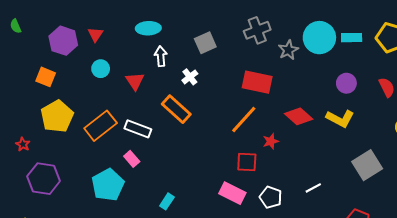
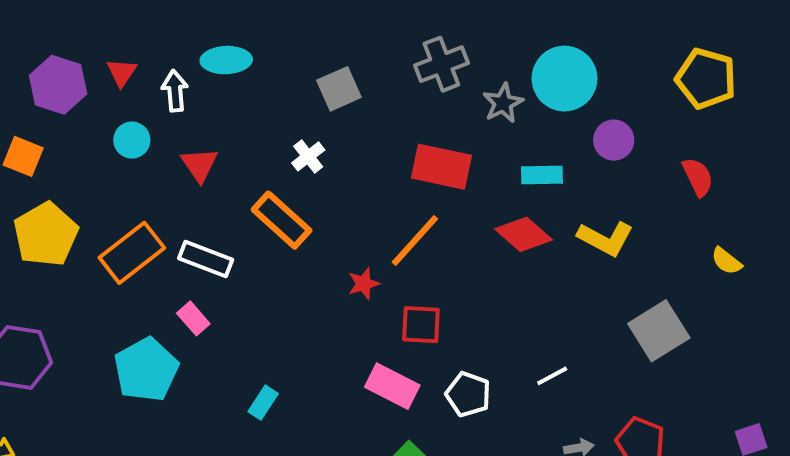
cyan rectangle: (352, 38) -> (542, 175), moved
white arrow: (161, 56) -> (175, 91), moved
purple circle: (346, 83) -> (614, 140), moved
red star: (271, 141) -> (364, 284), moved

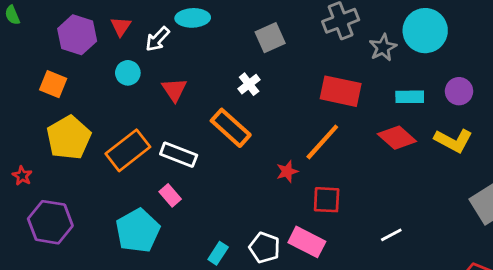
white arrow: (175, 91) -> (157, 39), turned -132
purple circle: (614, 140) -> (459, 91), moved
white line: (552, 376) -> (391, 235), moved
white pentagon: (468, 394) -> (265, 248), moved

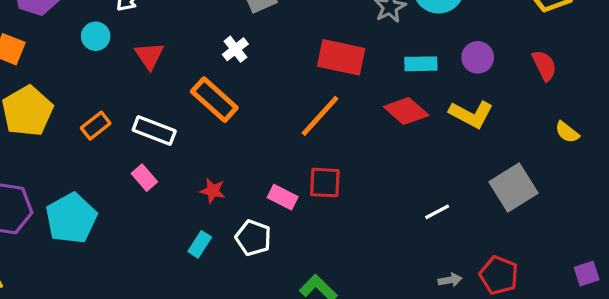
orange rectangle: (128, 150) -> (96, 126), size x0.6
red star: (287, 171) -> (213, 191), moved, turned 30
cyan pentagon: (138, 231) -> (71, 218), moved
white line: (391, 235) -> (437, 212), moved
pink rectangle: (307, 242) -> (283, 197), moved, size x0.7

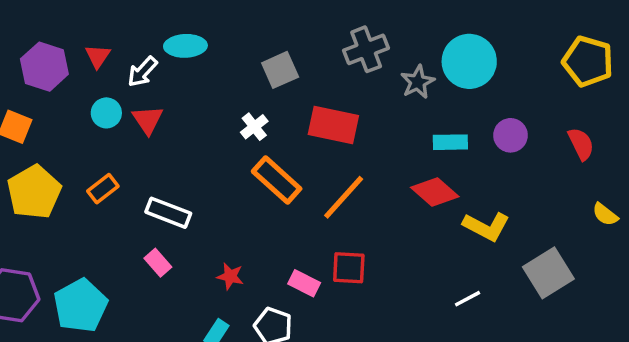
red triangle: (149, 56) -> (148, 120), moved
red rectangle: (341, 57) -> (333, 125), moved
orange rectangle: (214, 100) -> (277, 180), moved
yellow L-shape: (471, 114) -> (486, 226), moved
orange rectangle: (96, 126) -> (103, 189), moved

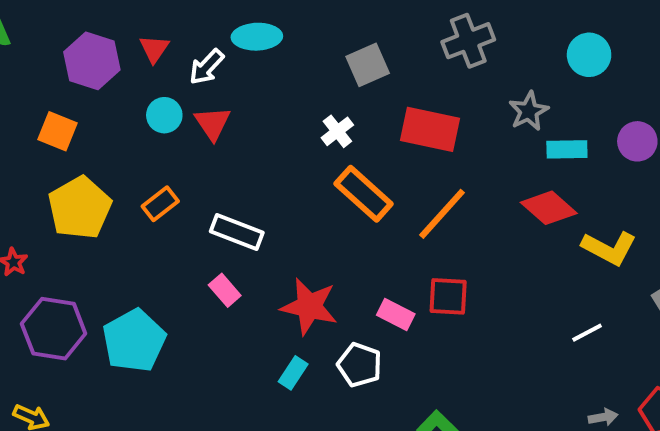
cyan circle: (469, 61) -> (589, 55), size x0.7
gray star: (418, 82) -> (529, 111), moved
red star: (230, 276) -> (309, 306), size x1.8

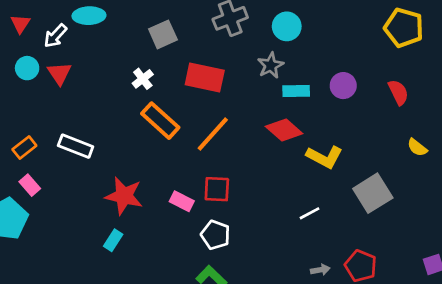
cyan circle: (589, 55) -> (287, 26), moved
orange rectangle: (160, 204) -> (24, 147), moved
pink rectangle: (225, 290) -> (30, 185), moved
white pentagon: (360, 365) -> (215, 235), moved

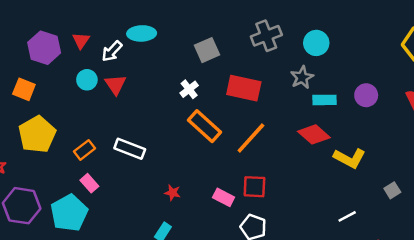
gray square: (373, 193) -> (392, 190), size x0.5
red star: (124, 196) -> (172, 193), size x0.5
white line: (310, 213) -> (347, 216), moved

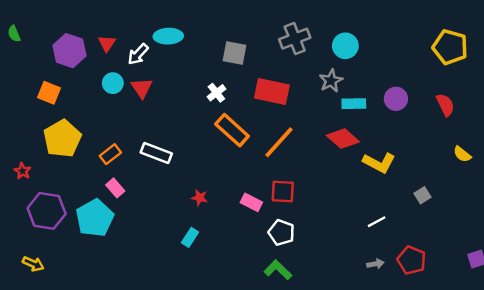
gray square: (207, 50) -> (235, 53), turned 35

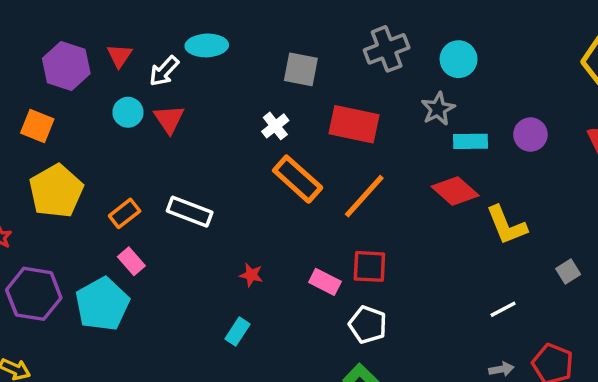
yellow L-shape: (379, 163) -> (506, 225), turned 40

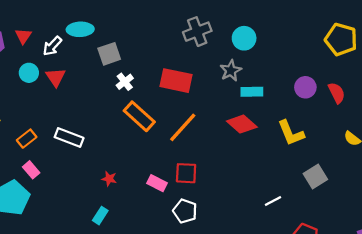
gray square: (301, 69) -> (109, 54), moved, turned -30
purple circle: (530, 135) -> (305, 87), moved
yellow L-shape: (506, 225) -> (291, 133), moved
gray square: (568, 272) -> (315, 176), size x1.5

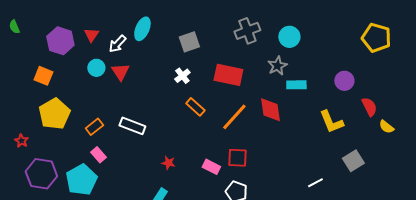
cyan ellipse: (80, 29) -> (142, 29), turned -65
gray square: (109, 54) -> (189, 42), moved
red semicircle: (337, 93) -> (369, 107), moved
orange rectangle: (139, 116) -> (195, 107), size x0.7
red diamond: (242, 124) -> (270, 110), moved, turned 40

